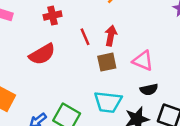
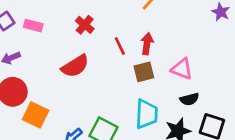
red cross: (53, 16) -> (85, 25), turned -36
cyan trapezoid: (108, 102) -> (146, 114), turned -92

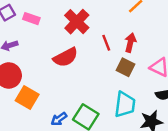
red cross: (85, 25) -> (77, 22), size x1.5
brown square: (144, 72) -> (126, 67), turned 36

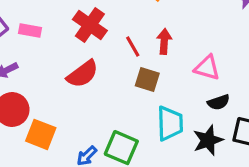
brown square: (126, 67) -> (147, 79), moved

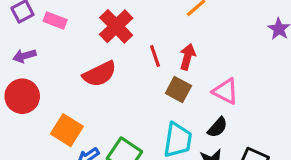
brown square: (147, 79) -> (178, 89), moved
black semicircle: (219, 102) -> (217, 127), moved, turned -40
orange square: (41, 134) -> (67, 130), moved

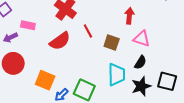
pink rectangle: (55, 20) -> (28, 25), moved
red line: (155, 56) -> (88, 31), moved
red arrow: (187, 57) -> (129, 16), moved

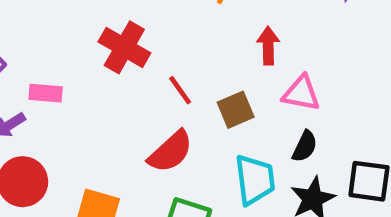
red semicircle: (60, 41) -> (170, 152), moved
brown square: (112, 43) -> (236, 110), turned -35

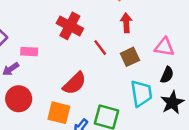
red arrow: (268, 46) -> (126, 23), moved
red semicircle: (170, 152) -> (74, 83), moved

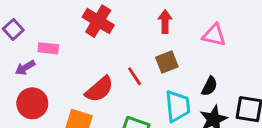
pink triangle: (164, 47) -> (214, 35), moved
red line: (100, 48) -> (135, 76), moved

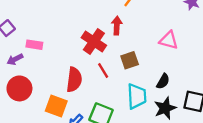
red cross: (98, 21) -> (94, 42), moved
red arrow: (165, 22) -> (117, 26), moved
red semicircle: (99, 89) -> (74, 80), turned -45

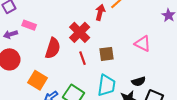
red arrow: (117, 26) -> (100, 12), moved
red semicircle: (74, 80) -> (53, 48), moved
black semicircle: (163, 81) -> (139, 81), moved, turned 32

